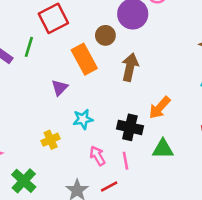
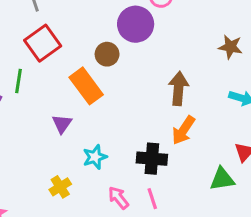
brown arrow: (130, 67) -> (178, 89), moved
green triangle: (163, 149) -> (222, 179), moved

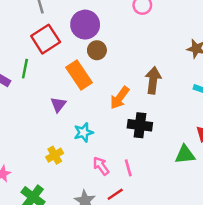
purple circle: (136, 24) -> (85, 25), moved
orange arrow: (183, 130) -> (120, 98), moved
black cross: (152, 159) -> (140, 125), moved

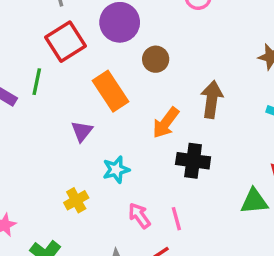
brown circle: (97, 50) -> (156, 59), moved

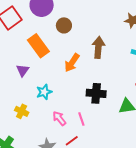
black cross: (193, 161) -> (96, 93), moved
yellow cross: (76, 200) -> (22, 111), turned -32

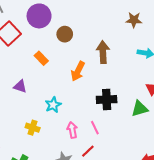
orange rectangle: (38, 46) -> (41, 58), size x0.6
purple triangle: (23, 70) -> (20, 86), moved, turned -40
pink arrow: (59, 118) -> (72, 130), turned 35

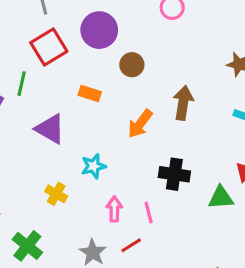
orange rectangle: (41, 58) -> (90, 94), turned -40
purple triangle: (20, 86) -> (50, 129), size x1.5

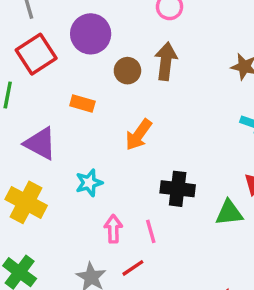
brown arrow: (183, 103) -> (166, 61), moved
yellow cross: (56, 194) -> (26, 202), moved, size x1.6

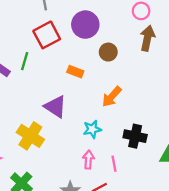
brown arrow: (166, 61) -> (147, 38), moved
purple triangle: (40, 143) -> (55, 107), moved
cyan star: (89, 183) -> (92, 129), moved

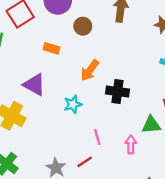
black cross: (135, 136) -> (117, 91), moved
pink arrow: (88, 160) -> (131, 144), moved

